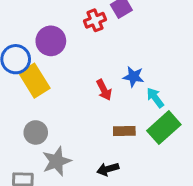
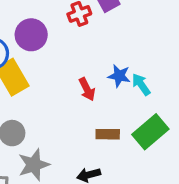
cyan arrow: (155, 98) -> (141, 84), moved

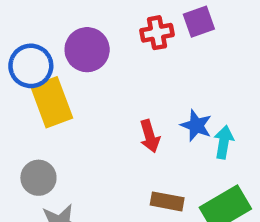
cyan arrow: (141, 84) -> (224, 142), turned 35

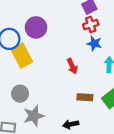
red cross: (157, 33) -> (91, 25), moved
blue star: (196, 125) -> (94, 43), moved

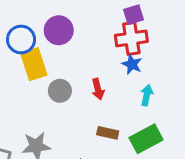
red cross: (91, 25) -> (131, 38), size x1.5
gray circle: (20, 94) -> (60, 91), moved

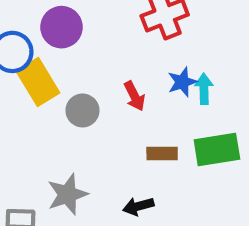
blue star: (132, 64) -> (182, 82), moved, turned -30
green rectangle: (146, 139) -> (217, 149), turned 32

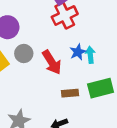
red arrow: (134, 96) -> (52, 62), size x1.5
gray circle: (82, 111) -> (24, 53), moved

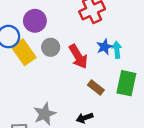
green rectangle: (101, 88) -> (126, 83), turned -65
brown rectangle: (70, 93) -> (96, 88), turned 42

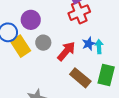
red arrow: (78, 57) -> (66, 51), turned -110
brown rectangle: (96, 88) -> (80, 78), size x1.5

